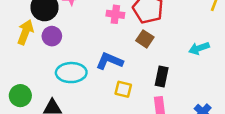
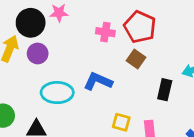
black rectangle: (162, 76) -> (165, 90), moved
yellow square: (123, 89) -> (121, 122), moved

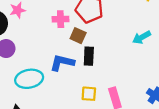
brown square: (136, 59) -> (78, 36), moved
black rectangle: (165, 90) -> (89, 56), moved

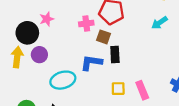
cyan arrow: (142, 37) -> (160, 23), moved

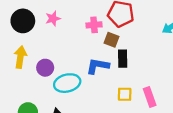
black circle: (27, 33) -> (23, 21), moved
purple circle: (39, 55) -> (45, 68), moved

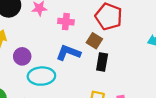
pink cross: (94, 25) -> (66, 22), moved
blue L-shape: (98, 66) -> (68, 53), moved

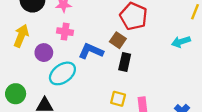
pink cross: (66, 22) -> (65, 32), moved
cyan ellipse: (41, 76) -> (62, 73), turned -35

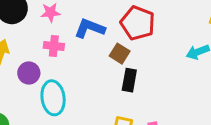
blue L-shape: (91, 51) -> (90, 28), moved
cyan ellipse: (62, 73) -> (53, 98), turned -60

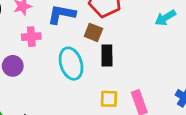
cyan ellipse: (53, 98) -> (71, 64), moved

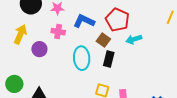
cyan arrow: (165, 18) -> (134, 39), moved

